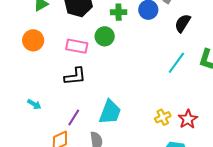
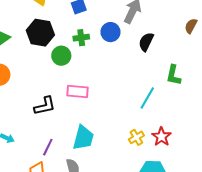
green circle: (105, 36) -> (61, 56), moved
pink rectangle: (77, 46) -> (78, 92), moved
cyan line: (176, 63) -> (147, 98), moved

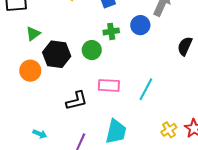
black hexagon: (40, 33) -> (57, 54), moved
black semicircle: (146, 42) -> (185, 46), moved
cyan line: (147, 98) -> (146, 89), moved

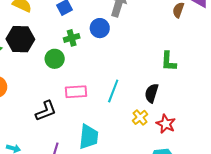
black semicircle: (185, 46) -> (152, 93), moved
black hexagon: (57, 54) -> (20, 39), moved
yellow cross: (169, 130) -> (140, 117), moved

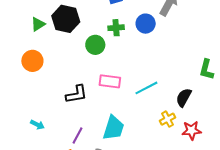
cyan line: (113, 91) -> (146, 88), turned 30
red star: (166, 124) -> (192, 130), turned 30

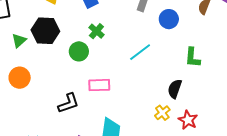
blue circle: (146, 24) -> (169, 19), moved
green cross: (116, 28) -> (96, 31), turned -35
cyan line: (146, 88) -> (140, 52), moved
red star: (192, 130) -> (188, 120), turned -30

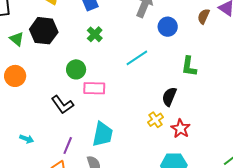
green triangle: (19, 41) -> (17, 39), turned -42
green circle: (79, 51) -> (76, 69), moved
black L-shape: (68, 103) -> (62, 105), turned 70

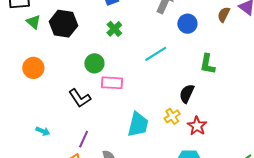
green triangle: (17, 39) -> (33, 22), moved
cyan trapezoid: (103, 134) -> (138, 124), moved

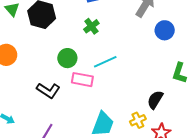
cyan line: (156, 54) -> (105, 62), moved
black L-shape: (80, 98) -> (48, 91), turned -30

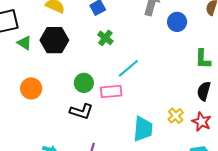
green circle: (67, 58) -> (84, 83), moved
black semicircle: (155, 100) -> (204, 91), moved

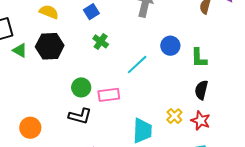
blue circle: (177, 22) -> (170, 46), moved
cyan line: (128, 68) -> (137, 65), moved
orange circle: (31, 88) -> (30, 128), moved

